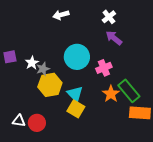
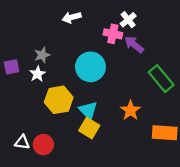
pink cross: (104, 68) -> (113, 34), moved, turned 35
gray star: (43, 69) -> (42, 55), moved
green rectangle: (129, 91) -> (161, 79), moved

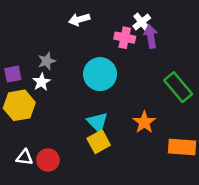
purple arrow: (134, 44) -> (151, 36), moved, turned 42
yellow hexagon: (59, 100) -> (19, 105), moved
yellow square: (89, 128) -> (99, 142), turned 30

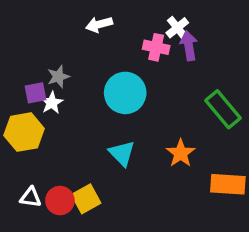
purple square: (13, 74) -> (35, 93), moved
yellow square: (99, 142) -> (86, 199), moved

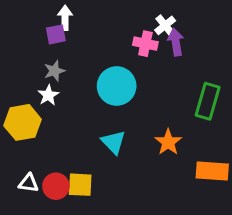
white arrow: (99, 24) -> (65, 18), moved, turned 105
purple square: (35, 93) -> (56, 34), moved
green rectangle: (223, 109) -> (208, 101), turned 56
yellow square: (86, 199) -> (80, 185), turned 32

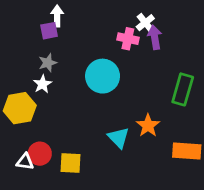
cyan triangle: (114, 142) -> (119, 138), moved
red circle: (56, 186) -> (40, 154), moved

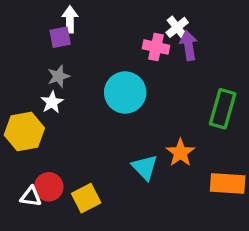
yellow square: (70, 163) -> (86, 198), turned -30

